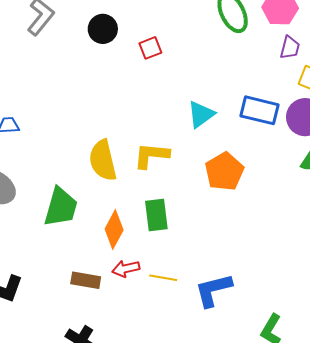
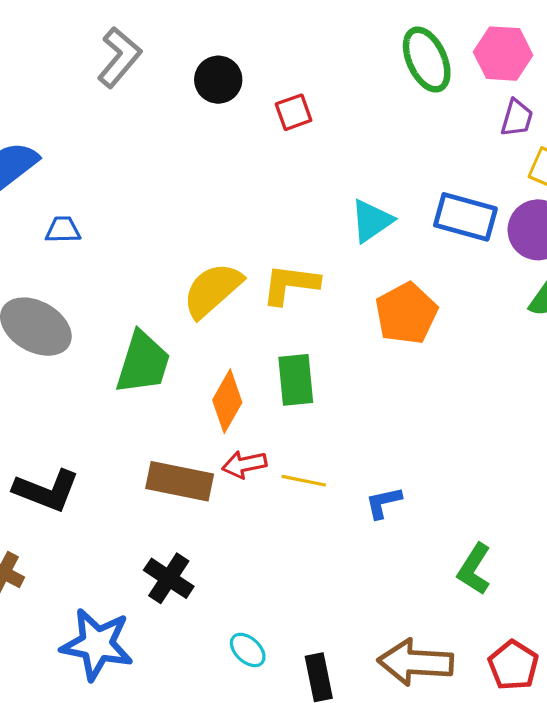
yellow semicircle: (103, 160) -> (212, 290), turned 60
brown rectangle: (86, 280) -> (180, 481), size x1.4
blue L-shape: (213, 290) -> (383, 503), size x0.6

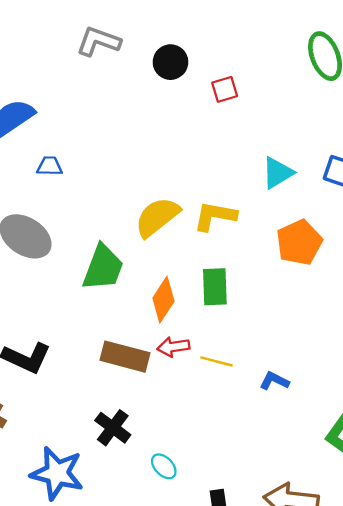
gray L-shape: (119, 57) -> (98, 41), turned -114
blue L-shape: (383, 503) -> (274, 381), turned 36
cyan ellipse: (248, 650) -> (164, 466), moved

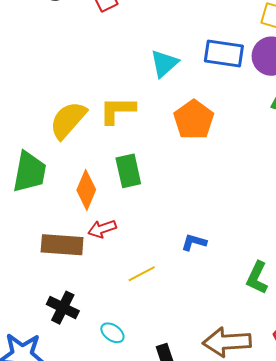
yellow line: (216, 361) -> (142, 274), moved, turned -32

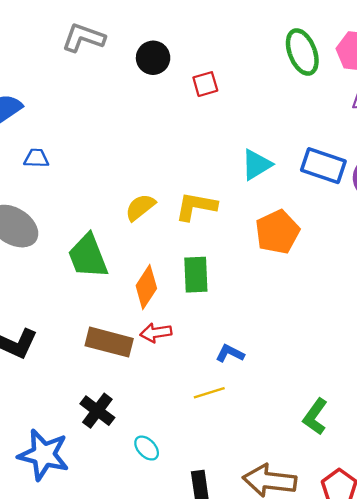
yellow semicircle: (68, 120) -> (140, 207), size x0.7
green trapezoid: (29, 172) -> (88, 256), turned 138
blue L-shape: (194, 242) -> (230, 353), moved
yellow line: (142, 274) -> (209, 393), moved

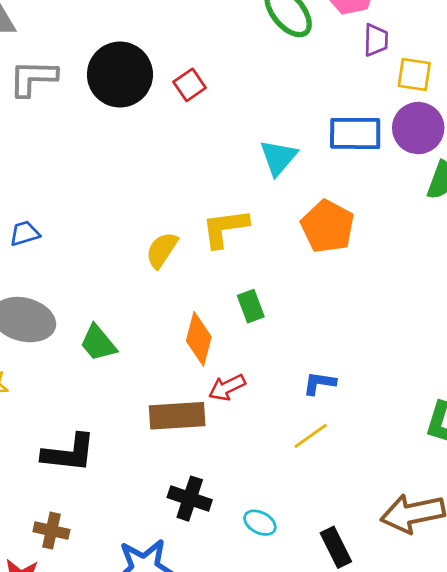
black circle: (153, 58) -> (120, 75), size x1.6
green trapezoid: (88, 256) -> (98, 343), moved, size x0.7
green rectangle: (196, 275) -> (251, 306), size x0.7

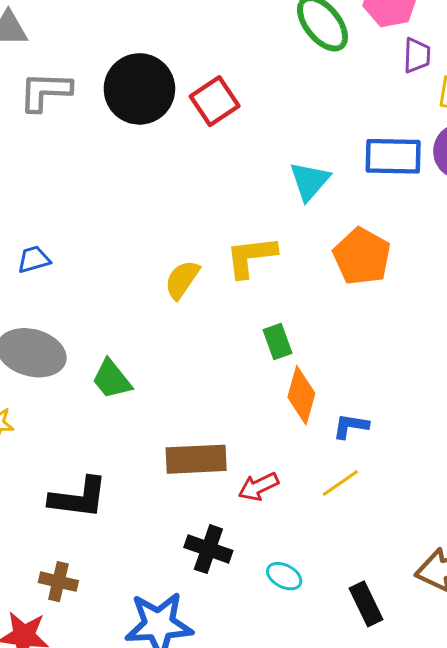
red square: (190, 85) -> (215, 101), size x1.4
orange diamond: (199, 339) -> (301, 395), moved
red arrow: (227, 387) -> (258, 487), moved

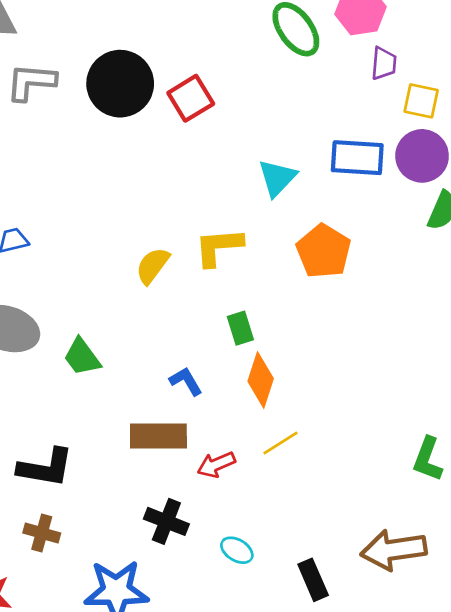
blue L-shape: (351, 426) -> (186, 381), moved, turned 48
yellow line: (340, 483) -> (281, 443), moved
brown cross: (58, 582) -> (42, 533), moved

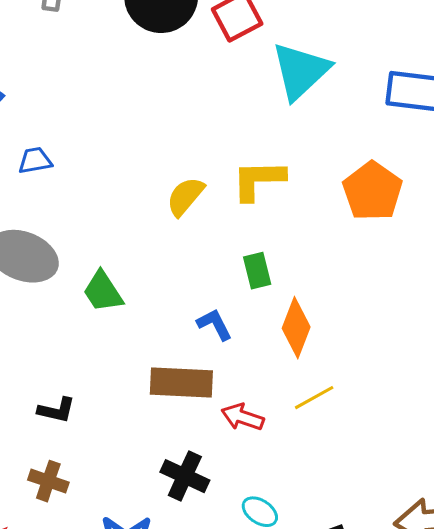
cyan triangle: (277, 178) -> (301, 71), moved, size x1.4
green rectangle: (240, 328) -> (257, 271), moved
red arrow: (216, 465) -> (243, 417), turned 39
black L-shape: (46, 468) -> (56, 410), size x0.6

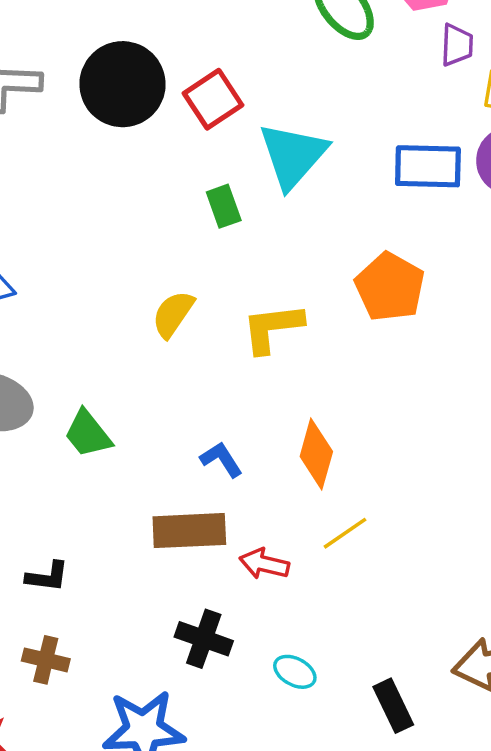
yellow L-shape: (258, 180) -> (272, 328), moved
green rectangle: (257, 271) -> (224, 206), moved

